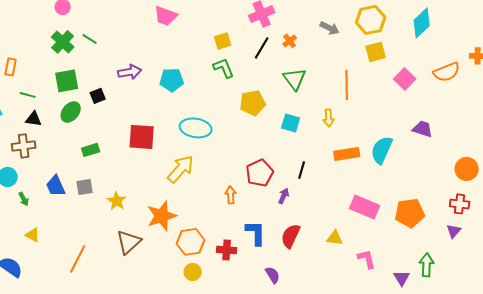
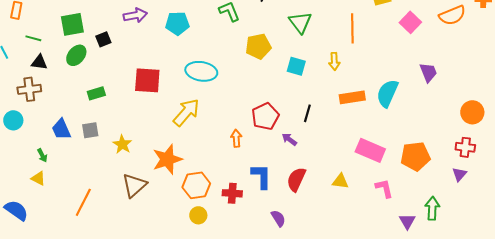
purple trapezoid: (423, 129) -> (428, 72), turned 50
purple arrow: (284, 196) -> (289, 139), turned -77
green arrow: (24, 199) -> (42, 155), moved
pink L-shape: (367, 259) -> (384, 188), moved

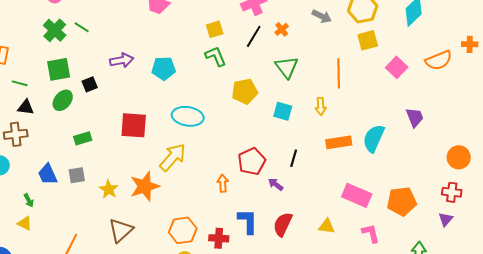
orange star: (167, 159) -> (145, 186), moved

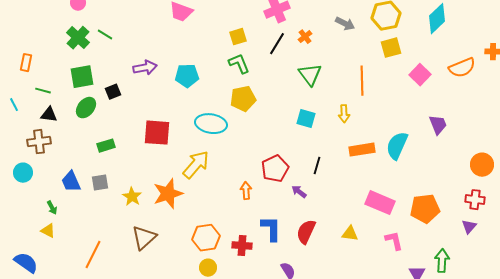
yellow pentagon: (245, 91) -> (243, 99), moved

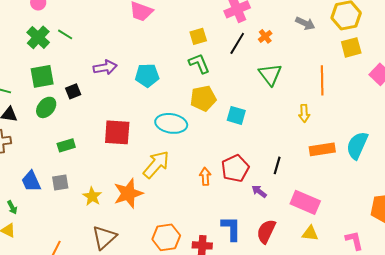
cyan square: (306, 119) -> (236, 115), moved
orange arrow: (246, 191) -> (205, 176), moved
pink rectangle: (380, 203) -> (305, 202), moved

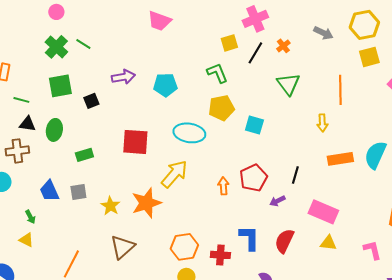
yellow square: (198, 36) -> (229, 43), moved
green ellipse: (46, 107) -> (54, 130), moved, turned -30
purple arrow: (259, 191) -> (277, 201), turned -63

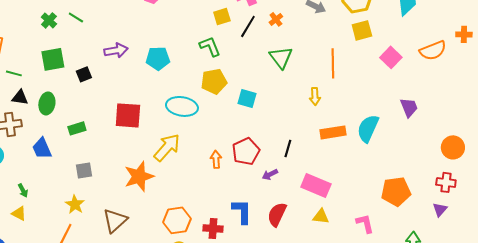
green cross: (56, 47) -> (49, 20), size x0.7
blue trapezoid: (49, 191) -> (42, 148), moved
gray square: (78, 192) -> (84, 170), moved
yellow star: (110, 206) -> (75, 204), moved

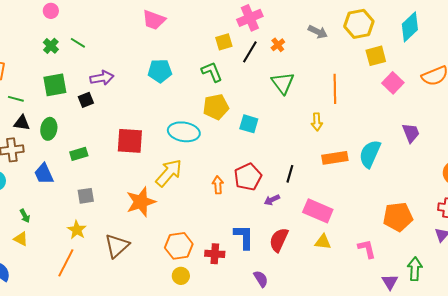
yellow square: (362, 30) -> (376, 56), moved
purple arrow: (116, 50) -> (102, 78), moved
cyan pentagon: (158, 58) -> (160, 71), moved

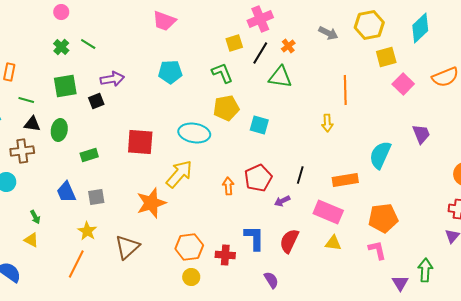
green triangle: (283, 83) -> (280, 77), moved, turned -45
orange rectangle: (335, 158) -> (345, 180), moved
blue trapezoid: (44, 174) -> (66, 192), moved
orange pentagon: (398, 217) -> (383, 218), moved

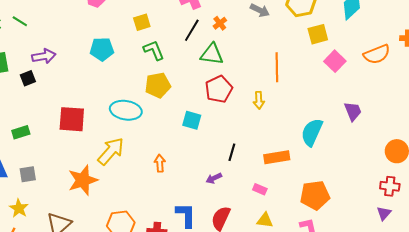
yellow square: (234, 43) -> (142, 22), moved
cyan square: (259, 125) -> (192, 120), moved
red pentagon: (258, 178) -> (219, 89), moved
pink rectangle: (328, 212) -> (260, 189), size x0.5

